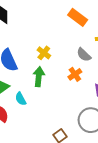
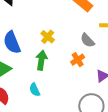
cyan semicircle: (21, 99) -> (35, 90), moved

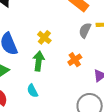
gray semicircle: (87, 40) -> (85, 30), moved, turned 70

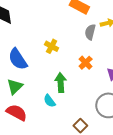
green arrow: (39, 61) -> (61, 83), moved

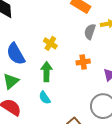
orange cross: (86, 63) -> (83, 62), turned 32
green arrow: (61, 83) -> (47, 72), moved

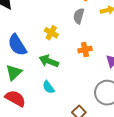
gray semicircle: (90, 32) -> (79, 16), moved
green arrow: (47, 72) -> (49, 61), turned -66

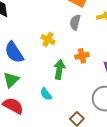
green arrow: (49, 61) -> (59, 69), moved, turned 78

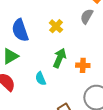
orange cross: (82, 56) -> (83, 65), moved

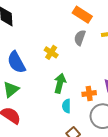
orange cross: (83, 65) -> (89, 93), moved
cyan semicircle: (41, 79) -> (66, 106), moved, turned 32

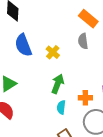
gray semicircle: (80, 38) -> (83, 41), turned -35
blue semicircle: (16, 62) -> (23, 45), moved

